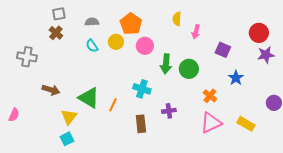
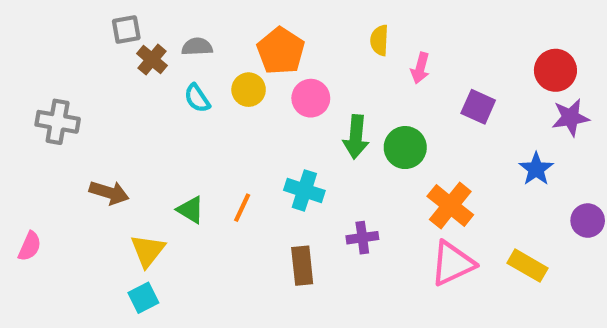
brown cross: (56, 33) -> (152, 60), moved
blue star: (236, 78) -> (536, 169), moved
orange cross: (210, 96) -> (450, 205), size x1.5
green triangle: (89, 98) -> (191, 210), size x0.6
orange line: (113, 105) -> (242, 208), moved

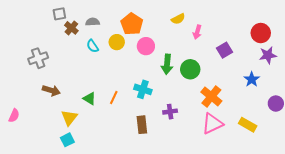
yellow semicircle: (379, 40) -> (178, 19), turned -120
purple square: (478, 107) -> (224, 50), turned 35
gray cross: (58, 122) -> (38, 58), moved, turned -30

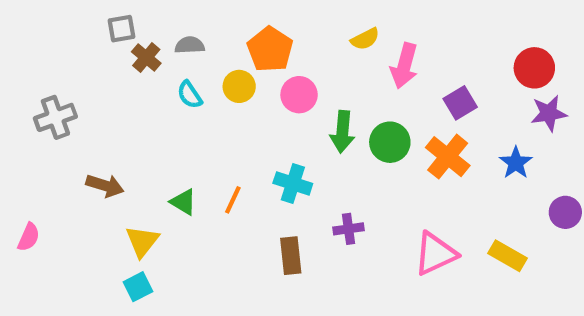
pink arrow: (197, 32) -> (404, 66), size x1.5
gray cross: (38, 58) -> (55, 117), moved
orange cross: (211, 96) -> (448, 157), moved

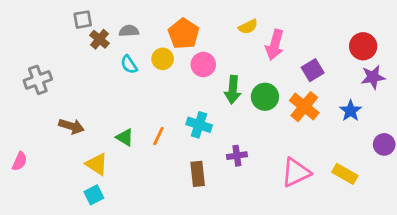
yellow triangle: (142, 241) -> (97, 164), turned -35

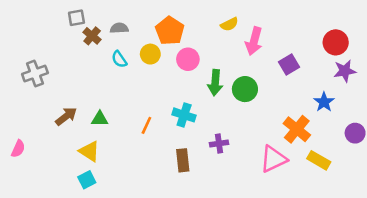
orange cross: (304, 107) -> (297, 129), moved
brown arrow: (71, 126) -> (66, 116), turned -55
green triangle: (125, 137) -> (100, 119), moved, turned -30

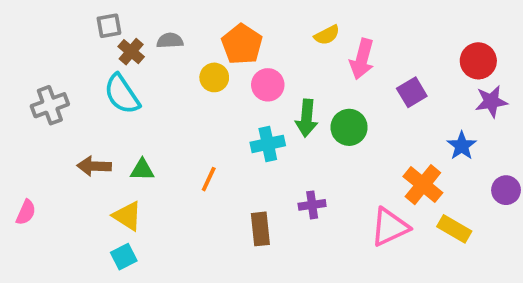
cyan semicircle: (119, 59) -> (122, 94), moved, size x1.6
cyan cross: (184, 115) -> (268, 144), moved, turned -30
brown arrow: (66, 116) -> (94, 166), turned -140

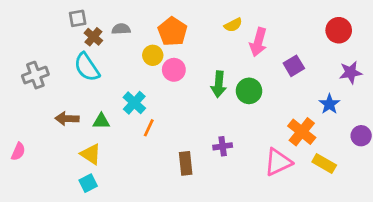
red circle: (478, 61) -> (339, 30), moved
pink circle: (268, 85) -> (174, 70), moved
cyan cross: (268, 144) -> (134, 103), moved, turned -35

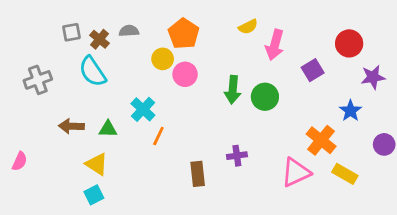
gray square: (78, 18) -> (71, 32), moved
red circle: (339, 30) -> (349, 43), moved

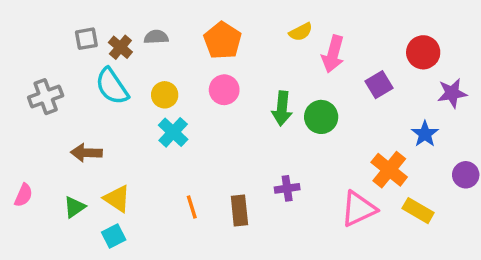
yellow circle: (163, 59) -> (165, 95), moved
green triangle: (108, 129) -> (74, 207), moved, turned -36
orange line: (158, 136) -> (192, 207), moved, turned -42

